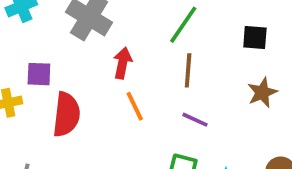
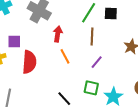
black square: (255, 37) -> (111, 14), moved
purple line: (195, 120) -> (97, 62), turned -72

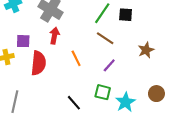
red arrow: (58, 34) -> (54, 36), moved
brown line: (92, 37) -> (105, 38), turned -60

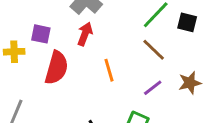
brown star: (146, 50) -> (190, 83), moved

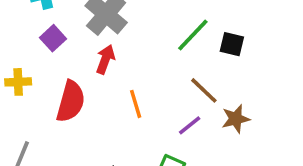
purple square: (41, 34) -> (53, 38), moved, turned 36
brown line: (154, 50) -> (204, 90), moved

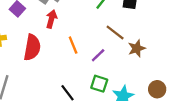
purple line: (190, 125) -> (98, 55), moved

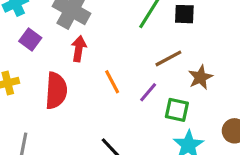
brown line: (115, 33) -> (168, 58), turned -60
green square: (99, 84) -> (177, 110), moved

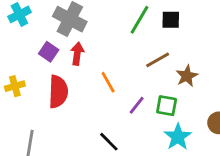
purple square: (30, 40) -> (49, 52), moved
purple line: (148, 92) -> (137, 105), moved

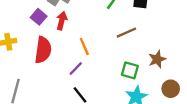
brown star: (187, 76) -> (157, 59), moved
purple line: (137, 105) -> (76, 69), moved

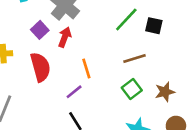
red semicircle: (43, 50) -> (40, 67), turned -30
green square: (130, 70) -> (132, 89), moved, turned 30

